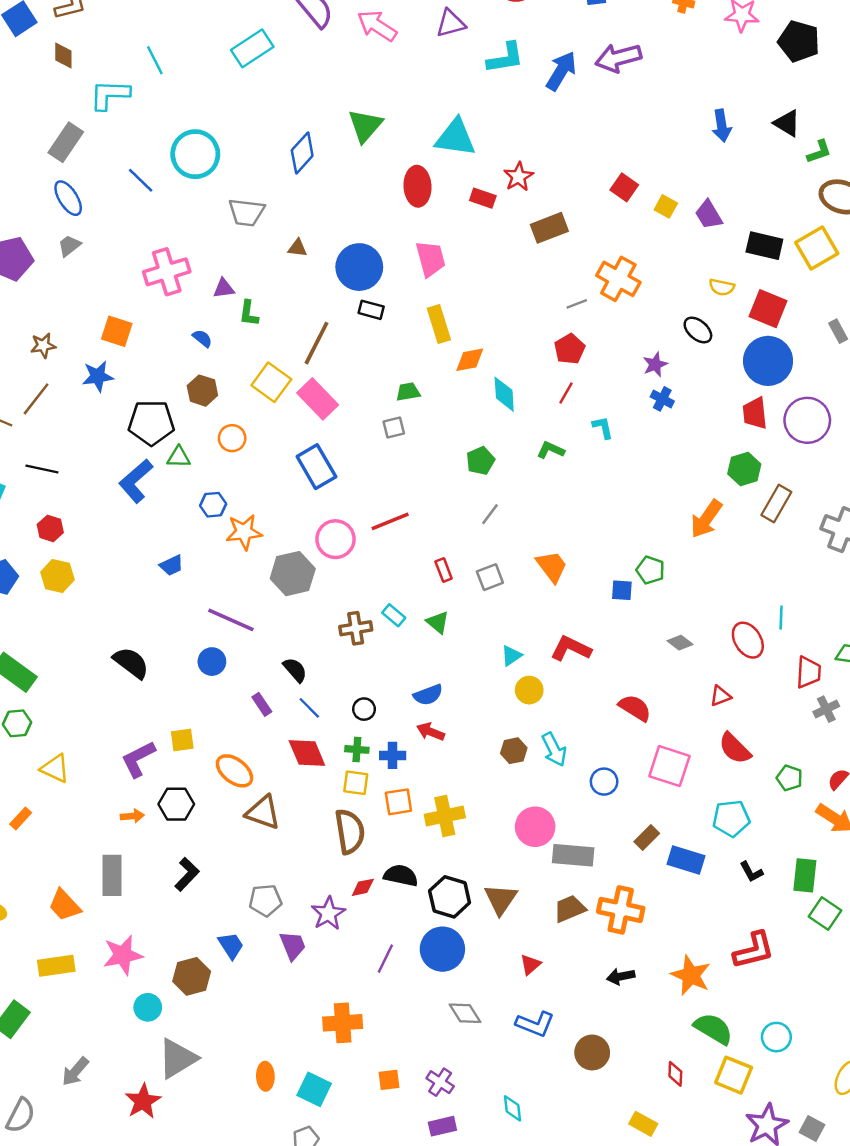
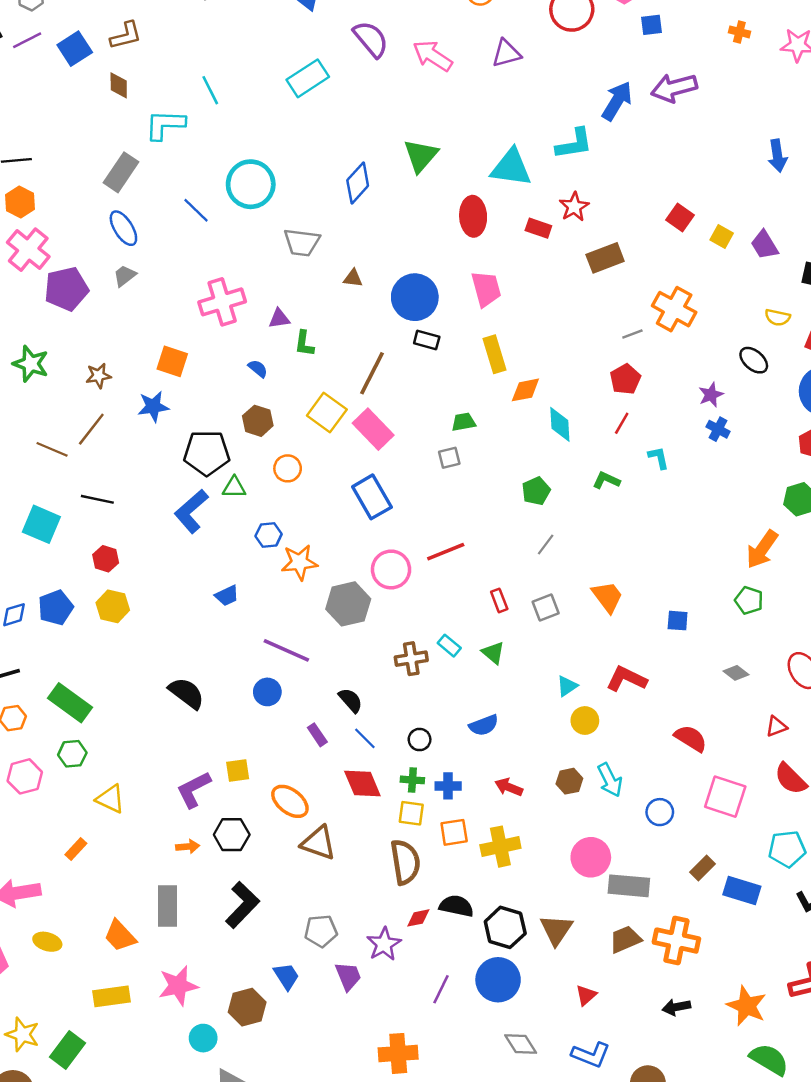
cyan L-shape: (505, 58) -> (574, 144), moved
green pentagon: (650, 570) -> (749, 600), moved
red arrow: (431, 732) -> (509, 787), moved
black L-shape: (187, 874) -> (242, 905), size x1.4

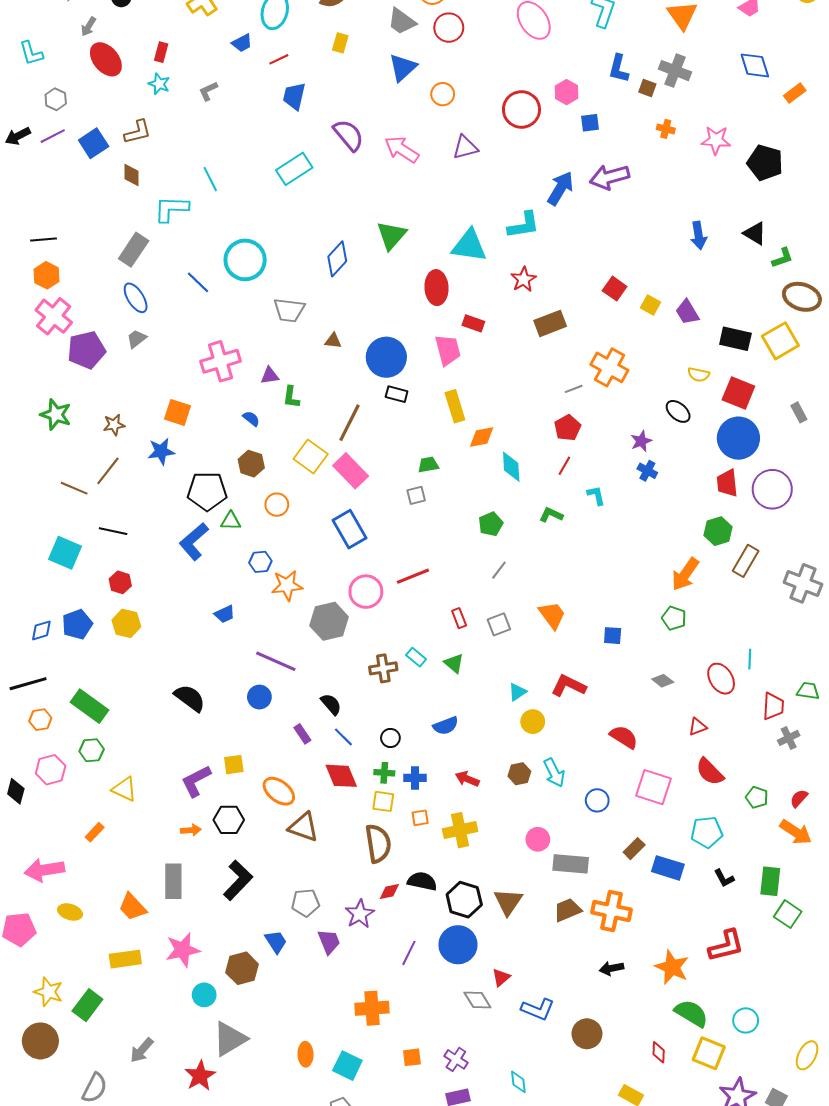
red rectangle: (538, 228) -> (473, 323), moved
orange square: (454, 832) -> (420, 818), size x0.7
pink circle: (591, 857) -> (538, 839), size x0.7
red triangle: (586, 995) -> (501, 977), moved

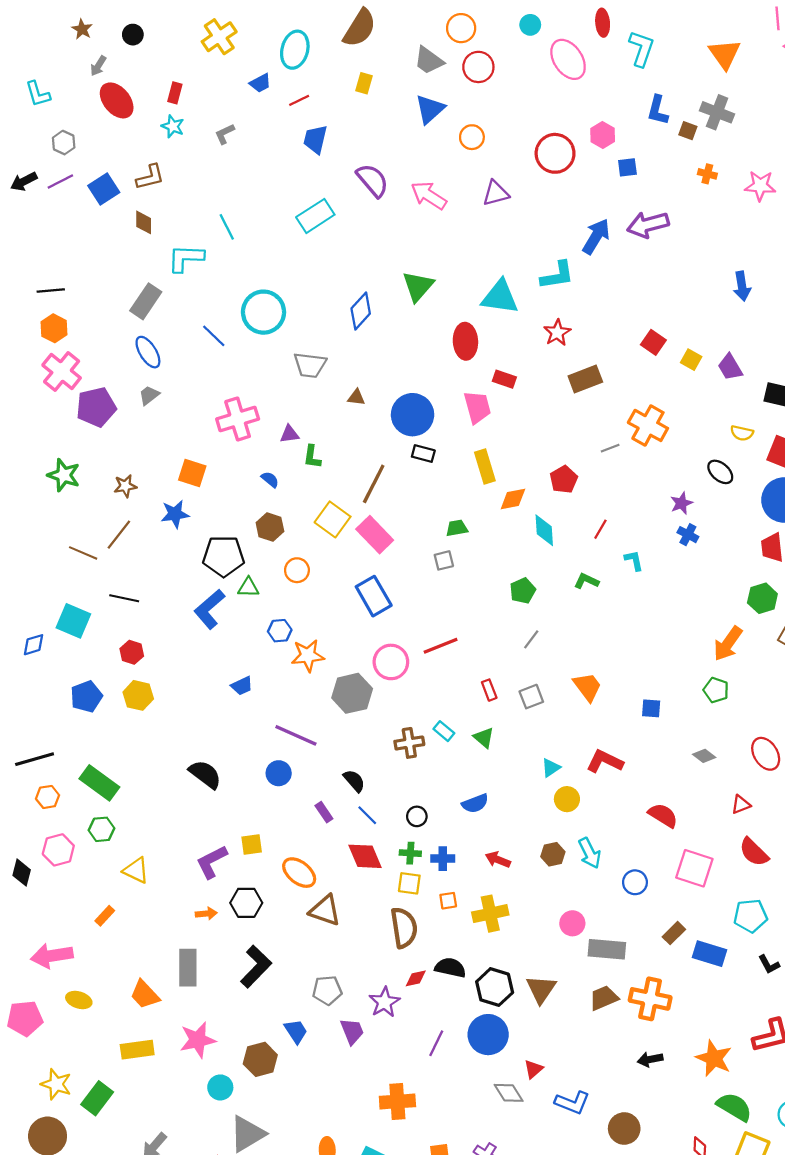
red pentagon: (568, 428) -> (564, 479), moved
blue diamond: (41, 630) -> (33, 645), moved

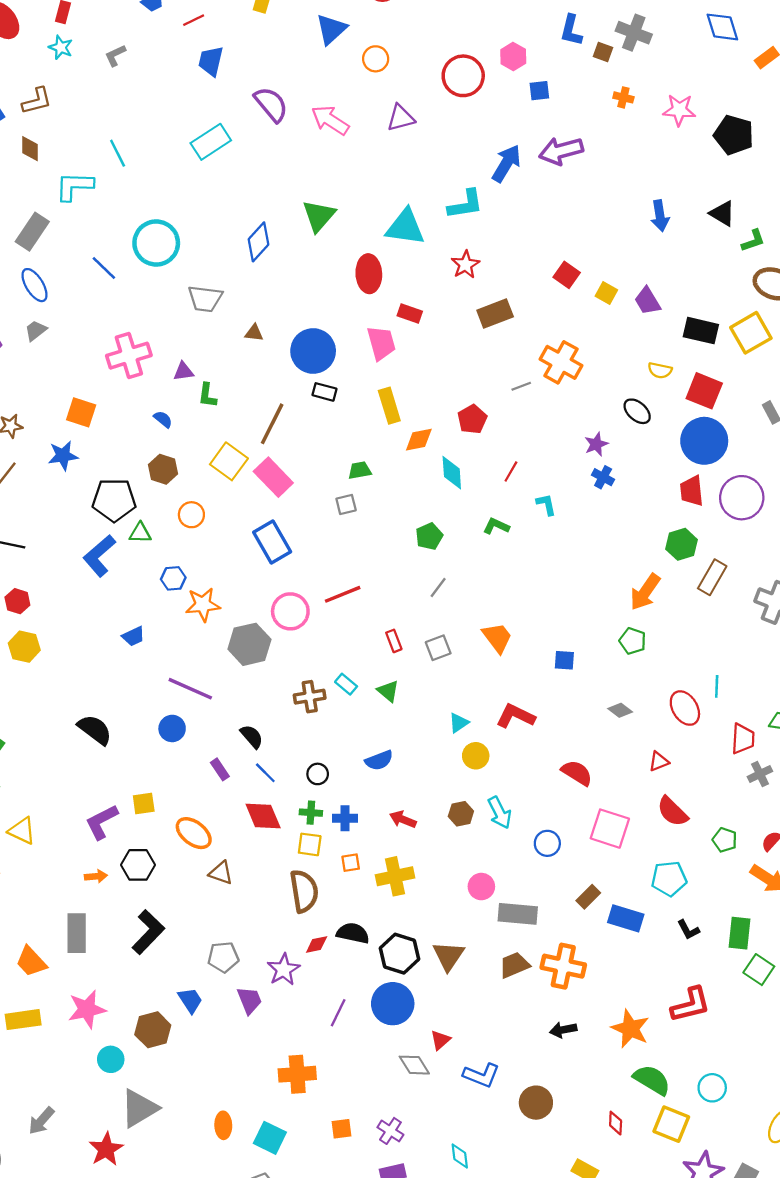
brown triangle: (325, 910) -> (221, 873), size x0.7

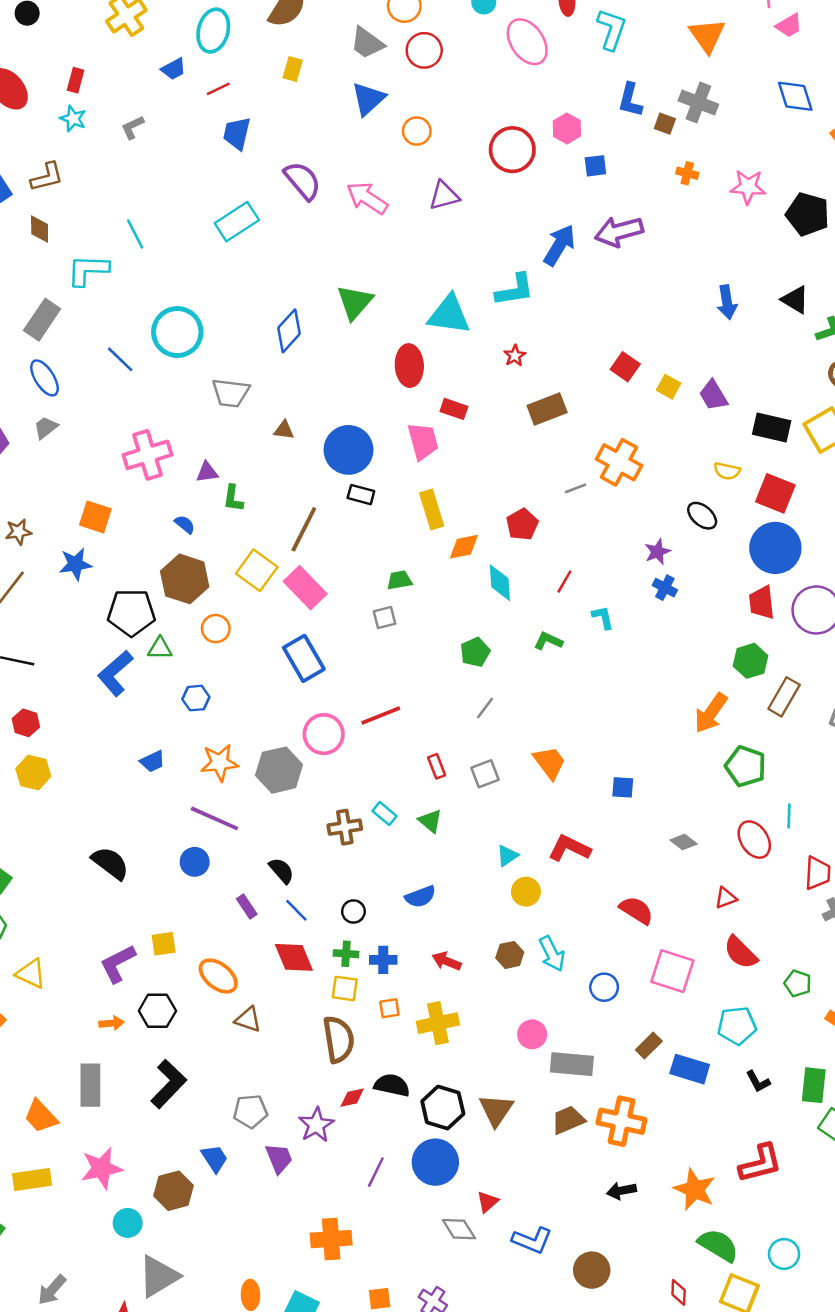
red star: (465, 265) -> (515, 356), size x0.7
brown hexagon: (163, 469) -> (185, 579), size x1.5
orange star: (203, 605) -> (219, 763), moved
green pentagon: (633, 641) -> (746, 766), moved, size x1.4

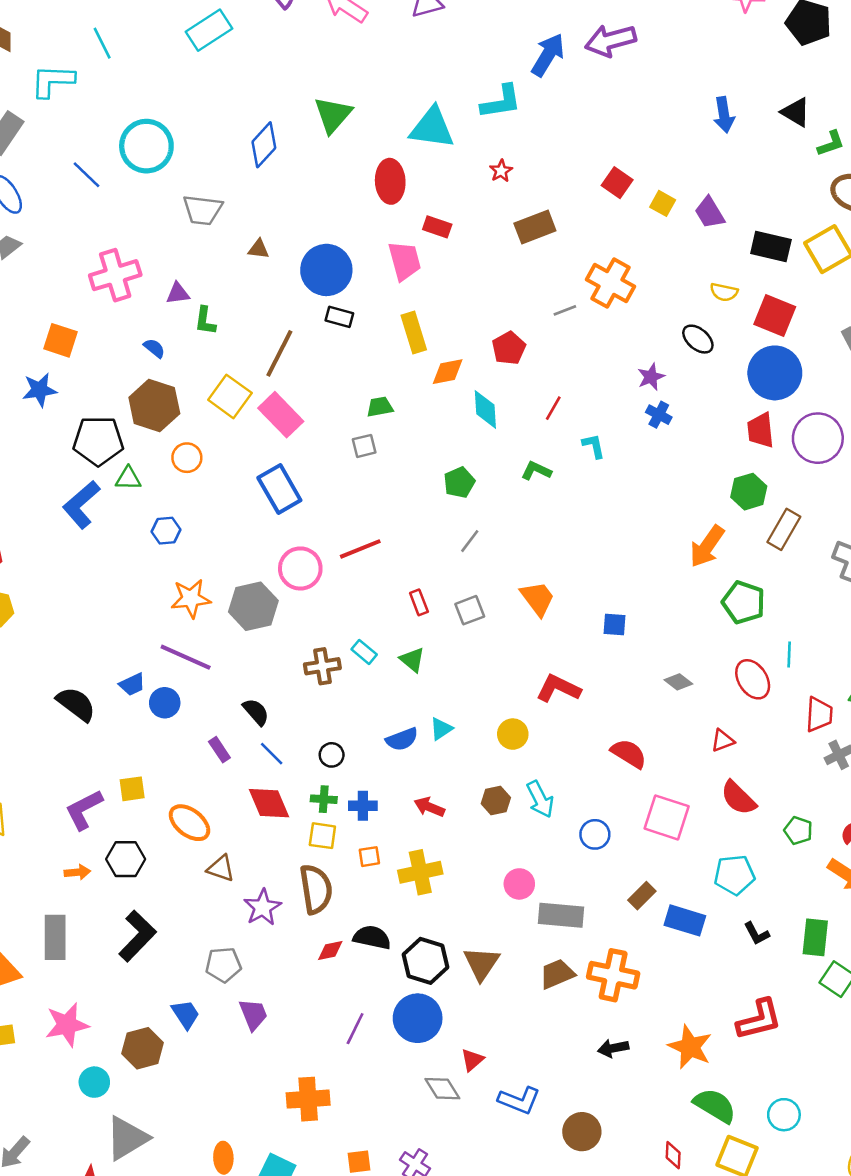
blue trapezoid: (152, 761) -> (132, 684), moved
cyan triangle: (507, 856) -> (441, 729), moved
purple star: (316, 1125) -> (262, 907), moved

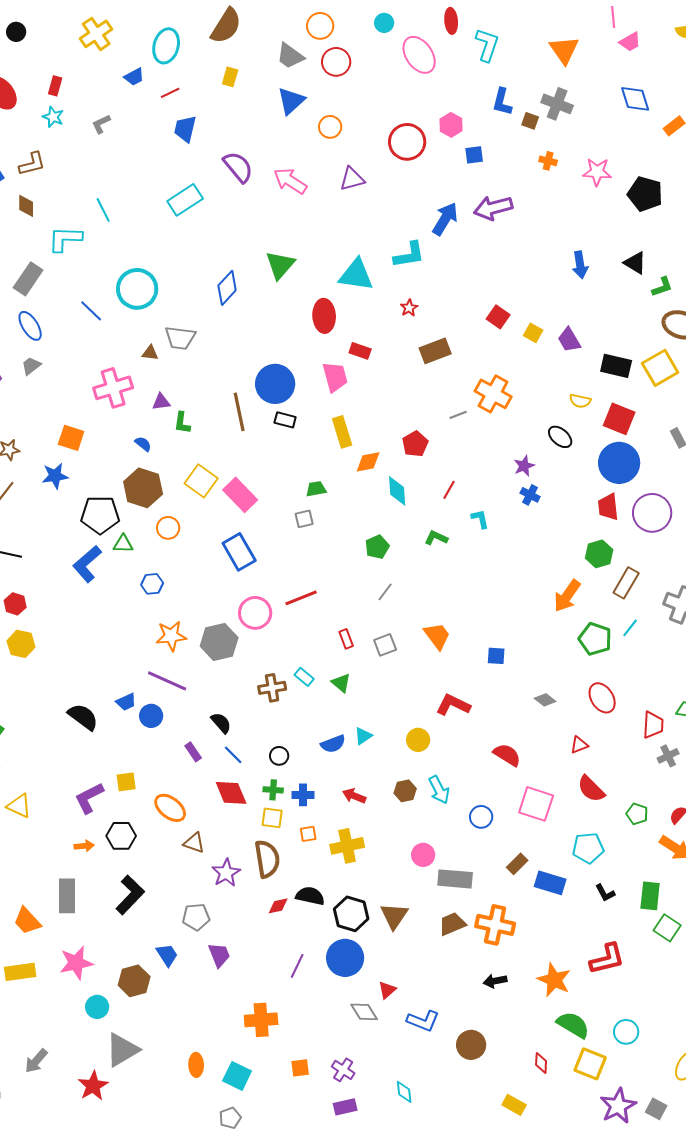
brown triangle: (259, 249) -> (150, 353), moved
brown line: (279, 353) -> (239, 412), moved, turned -39
cyan line: (789, 655) -> (630, 628), moved, turned 36

